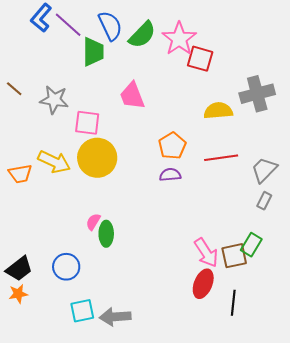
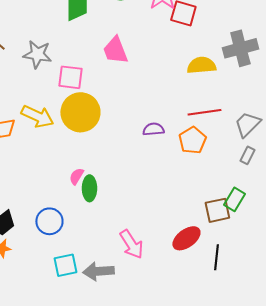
orange pentagon: (172, 146) -> (192, 140), moved
pink arrow: (206, 253) -> (131, 244), moved
red ellipse: (203, 284) -> (186, 238), turned 32

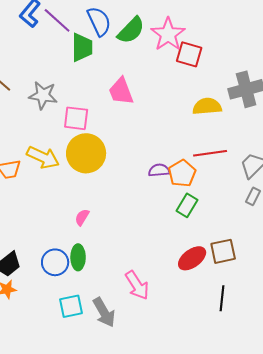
orange pentagon: (192, 140) -> (182, 173), moved
green ellipse: (89, 188) -> (78, 257), moved
green rectangle: (234, 199) -> (187, 205), moved
red ellipse: (186, 238) -> (192, 258), moved
gray arrow: (98, 271) -> (104, 312), turned -116

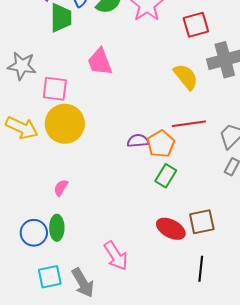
red square: (189, 54) -> (196, 25), moved, turned -32
yellow semicircle: (207, 106) -> (186, 77), turned 56
red ellipse: (192, 258) -> (171, 229), turned 64

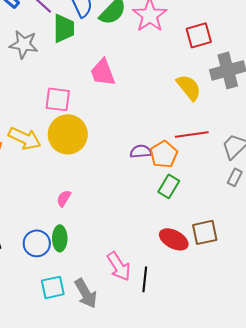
gray star: (22, 66) -> (24, 44), moved
black line: (201, 269) -> (145, 279), moved

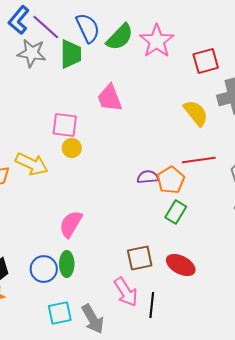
gray star: (24, 44) -> (32, 53), moved
yellow circle: (68, 134) -> (72, 148), moved, size x0.5
pink semicircle: (64, 198) -> (71, 224), size x1.6
brown square: (205, 232) -> (140, 258), moved

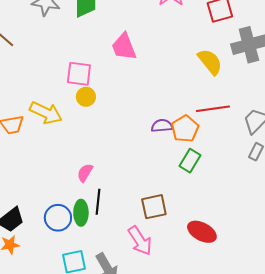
pink semicircle: (71, 224) -> (85, 173), size x0.7
red ellipse: (181, 265) -> (202, 232), moved
black line: (152, 305) -> (98, 202), moved

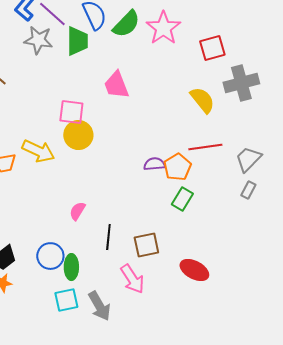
yellow circle: (86, 97) -> (78, 135), size x1.5
black line: (98, 202) -> (108, 237), moved
green ellipse: (81, 213) -> (71, 267), moved

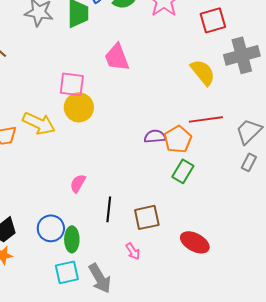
pink arrow: (132, 279) -> (133, 251), size x0.6

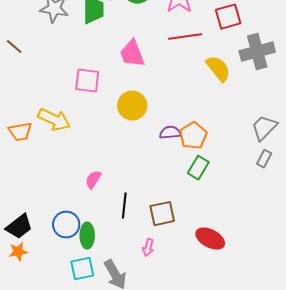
yellow circle: (79, 107) -> (132, 106), moved
red line: (206, 119) -> (185, 37), moved
pink arrow: (133, 251) -> (148, 248), turned 48

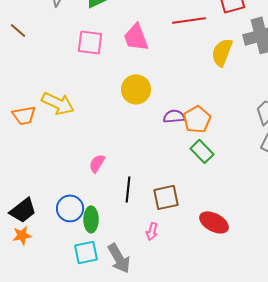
yellow semicircle: (218, 69) -> (222, 52), turned -120
pink square: (87, 81) -> (90, 42), moved
green rectangle: (198, 168) -> (202, 151), turned -75

